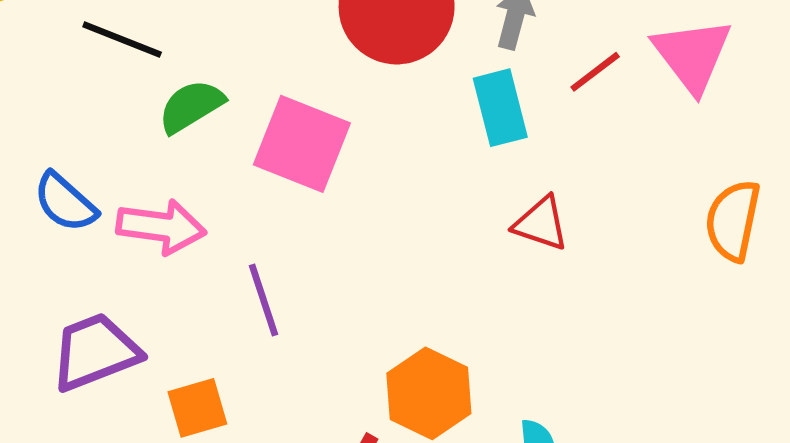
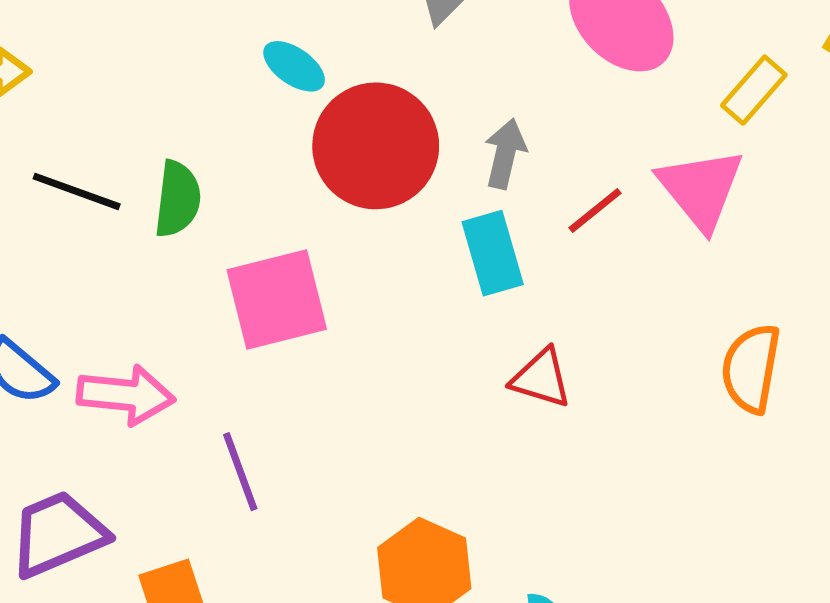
green semicircle: (191, 106) -> (178, 199), moved, turned 130
pink square: (302, 144) -> (277, 299), turned -34

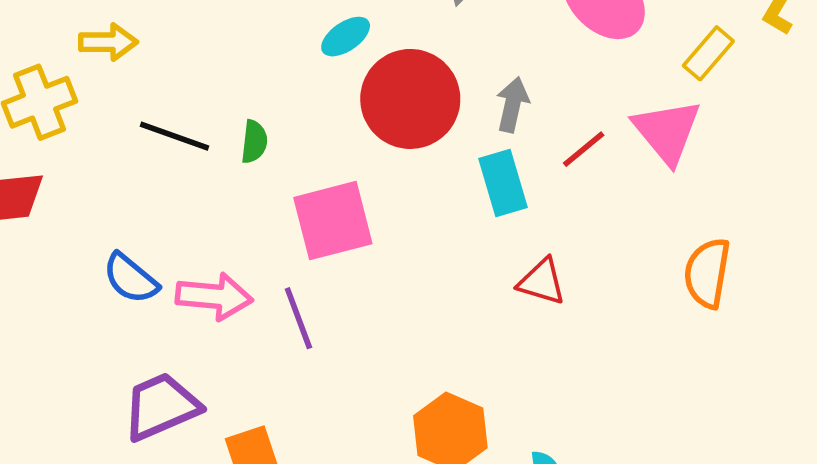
cyan ellipse: (294, 66) -> (346, 37), turned -69
green semicircle: (178, 199) -> (254, 142), size x0.7
purple line: (240, 472) -> (298, 318), moved

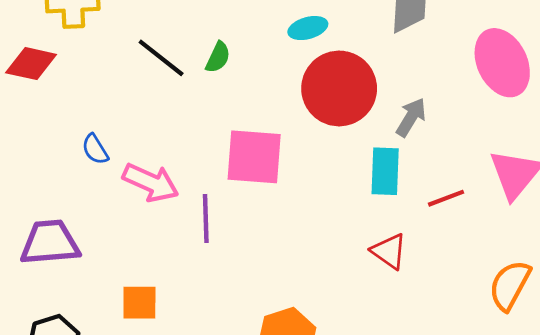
green semicircle: (254, 142) -> (218, 57), moved
red line: (584, 149) -> (446, 198), moved
blue semicircle: (131, 278) -> (95, 149), size x0.7
purple trapezoid: (161, 407) -> (50, 243), moved

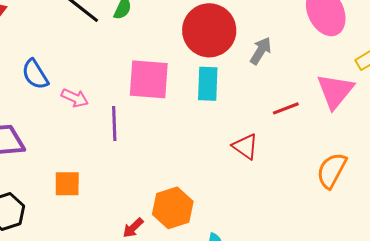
blue semicircle: (95, 149) -> (35, 74), size x1.4
cyan rectangle: (385, 171) -> (208, 84), moved
pink arrow: (151, 182) -> (75, 98), size x0.7

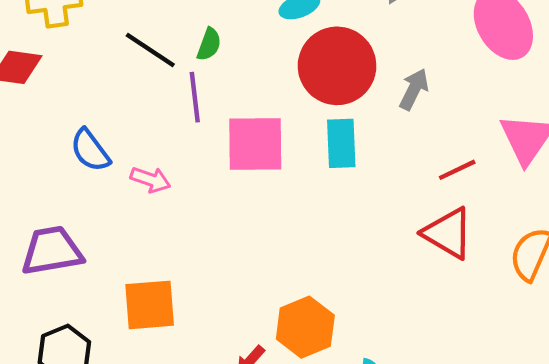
purple line: (114, 123) -> (195, 97), moved
red triangle: (245, 146) -> (448, 233), moved, size x1.4
orange square: (67, 184) -> (150, 305), size x1.4

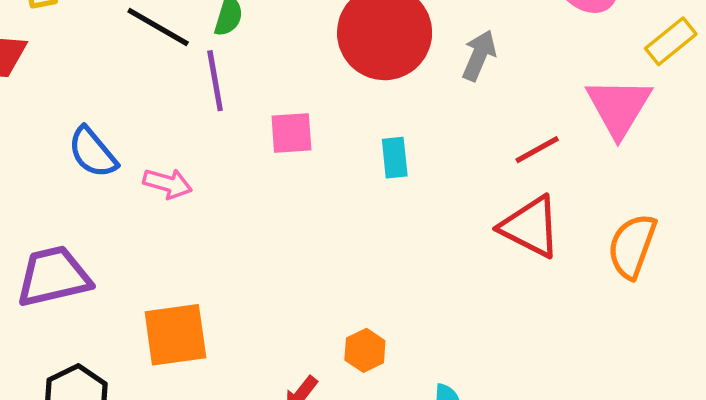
cyan rectangle: (341, 143) -> (395, 158), moved, size x0.7
pink square: (255, 144) -> (291, 133), size x0.6
orange hexagon: (305, 327) -> (365, 350), size x0.6

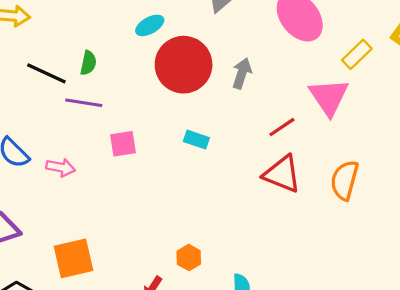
purple line: (215, 81) -> (84, 103), turned -66
pink square: (291, 133) -> (123, 144), moved
cyan rectangle: (395, 158) -> (196, 140), turned -60

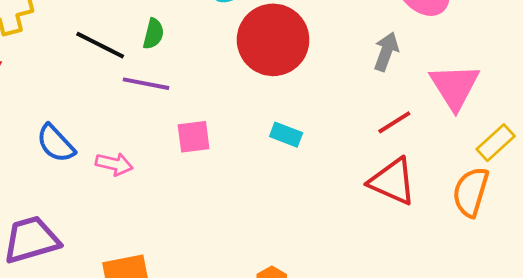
yellow rectangle: (357, 54) -> (496, 143), moved
gray arrow: (242, 73) -> (386, 52), moved

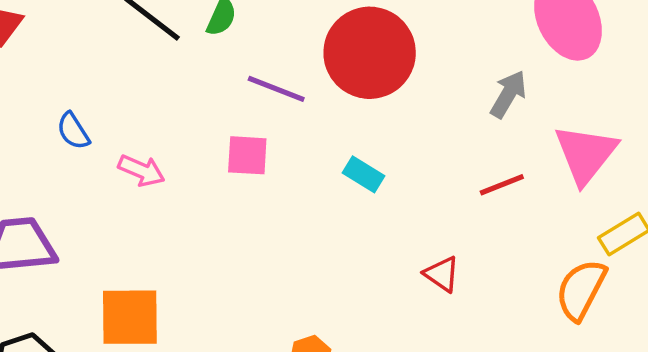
purple line: (146, 84) -> (276, 89), moved
blue semicircle: (56, 143) -> (73, 131), size x0.7
red triangle: (393, 181) -> (442, 274), moved, size x0.6

